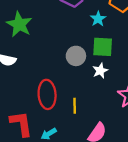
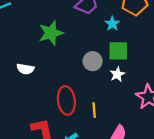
green star: (19, 24) -> (51, 33), moved, turned 30

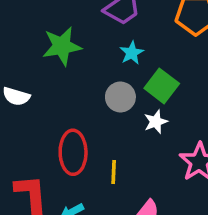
cyan star: (112, 24) -> (132, 53), moved
green square: (118, 51) -> (162, 86), turned 30

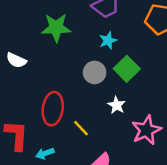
white star: (156, 122) -> (117, 105), moved, turned -30
yellow line: (114, 172) -> (81, 128), turned -54

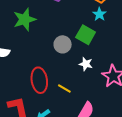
cyan star: (108, 41) -> (99, 14), moved

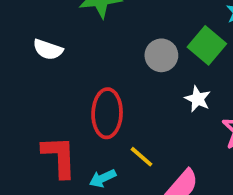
yellow line: (64, 88) -> (141, 157), moved

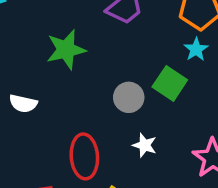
white star: (198, 99) -> (145, 145), moved

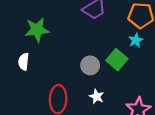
green star: (66, 50) -> (37, 30), moved
white semicircle: (23, 103) -> (24, 62), turned 77

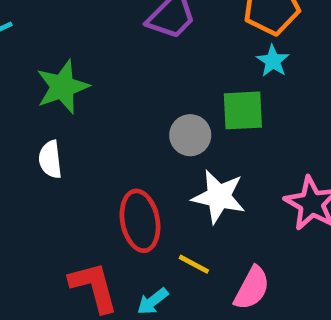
green square: (117, 60) -> (243, 110), turned -30
white star: (97, 97) -> (219, 197), size x1.6

